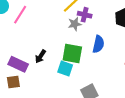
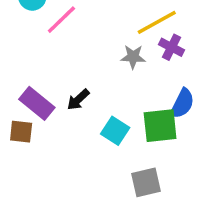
gray star: (75, 24) -> (133, 57), moved
green square: (72, 53) -> (160, 126), moved, turned -30

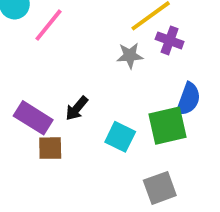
brown square: (21, 132) -> (50, 148), moved

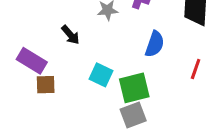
black arrow: (77, 108) -> (70, 35), moved, turned -80
green square: (168, 126) -> (134, 88), moved

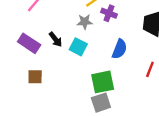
purple rectangle: (32, 61) -> (29, 43), moved
cyan square: (101, 75) -> (78, 47), moved

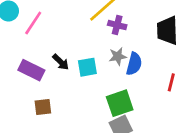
gray star: (85, 22) -> (118, 56), moved
cyan square: (78, 47) -> (87, 67), turned -30

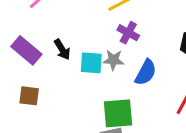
purple cross: (117, 25) -> (128, 33), moved
gray star: (118, 56) -> (113, 60), moved

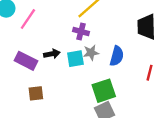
purple cross: (128, 33) -> (81, 32), moved
black arrow: (62, 49) -> (52, 54), turned -56

